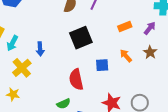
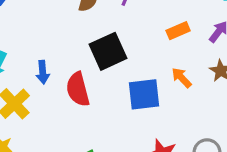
blue square: (102, 65) -> (144, 94), size x1.5
red semicircle: (76, 79) -> (78, 89), moved

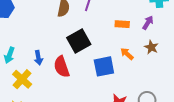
orange rectangle: (178, 31) -> (122, 24), turned 32

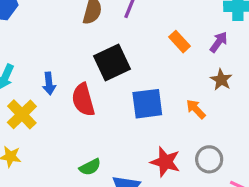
orange rectangle: (122, 24) -> (179, 42), turned 40
orange arrow: (127, 54) -> (196, 109), moved

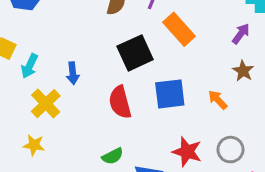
orange rectangle: (179, 42) -> (179, 29), moved, size x1.5
red semicircle: (83, 100) -> (120, 102), moved

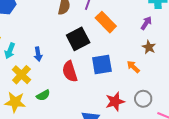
yellow star: (34, 145) -> (15, 102), size x1.5
red star: (187, 152) -> (115, 102), turned -30
green semicircle: (113, 156) -> (43, 95), moved

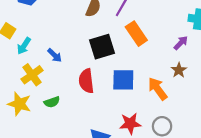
blue arrow: (38, 54) -> (55, 55), turned -48
orange arrow: (133, 67) -> (158, 89), size x1.5

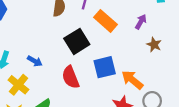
purple arrow: (181, 43) -> (141, 22), moved
orange arrow: (158, 89) -> (132, 80), moved

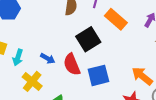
blue square: (105, 67) -> (98, 75), moved
red semicircle: (71, 77) -> (72, 64), moved

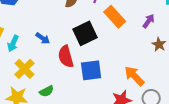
blue arrow: (48, 58) -> (43, 38), moved

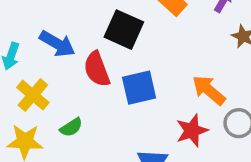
black square: (85, 33) -> (124, 30), turned -35
blue arrow: (43, 38) -> (57, 44), size x1.5

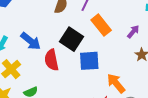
blue square: (139, 88) -> (89, 61), moved

